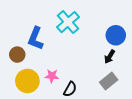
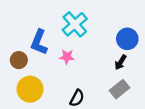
pink star: (52, 76) -> (67, 57), moved

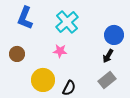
blue L-shape: (39, 42) -> (25, 18), moved
yellow circle: (30, 89) -> (43, 80), moved

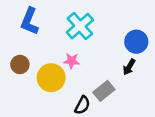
yellow circle: (43, 80) -> (51, 78), moved
gray rectangle: (107, 80) -> (104, 91), moved

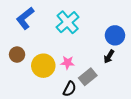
blue L-shape: (30, 21) -> (25, 18), turned 30
pink star: (72, 61) -> (68, 63), moved

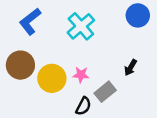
blue circle: (115, 35) -> (138, 15), moved
brown circle: (17, 55) -> (20, 65), size x1.5

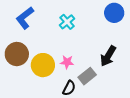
cyan cross: (81, 26) -> (67, 22), size x0.7
black arrow: (131, 67) -> (108, 56), size x1.5

